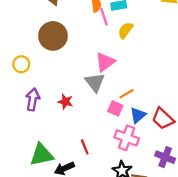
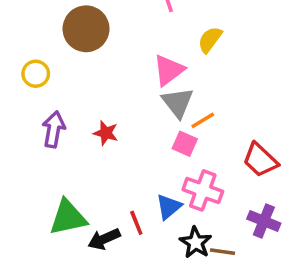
yellow semicircle: (125, 30) -> (210, 40), moved
gray triangle: (95, 82) -> (178, 102), moved
blue triangle: (138, 115) -> (169, 207), moved
red line: (85, 147) -> (136, 223), moved

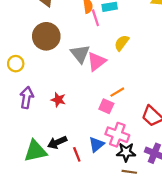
gray triangle: (178, 102) -> (80, 54), moved
black arrow: (104, 239) -> (57, 142), moved
black star: (196, 243) -> (126, 152), moved, turned -30

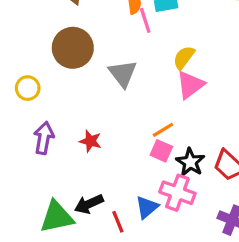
pink triangle: (97, 61) -> (190, 85), moved
orange line: (117, 92) -> (163, 130), moved
black star: (126, 152) -> (190, 162), moved, turned 30

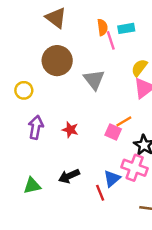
pink square: (161, 151) -> (113, 132), moved
green triangle: (57, 217) -> (32, 186), moved, size x0.7
red line: (118, 222) -> (100, 193), moved

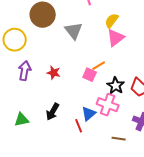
yellow circle: (24, 90) -> (15, 40), size x1.5
black arrow: (69, 176) -> (53, 112), turned -36

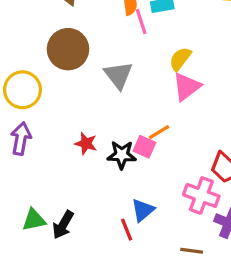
purple arrow: (25, 71) -> (21, 139), moved
black star: (116, 86) -> (122, 155), moved, turned -30
pink cross: (108, 105) -> (201, 195), moved
black arrow: (53, 112) -> (63, 225), moved

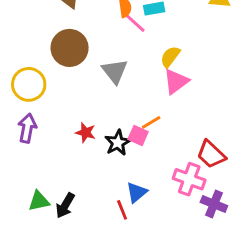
pink line: (141, 22) -> (135, 23), turned -30
black star: (122, 155) -> (118, 143), turned -30

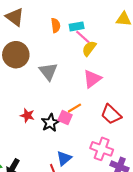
pink line: (135, 23) -> (83, 37), moved
yellow semicircle: (170, 57) -> (89, 48), moved
red trapezoid: (211, 154) -> (111, 114), moved

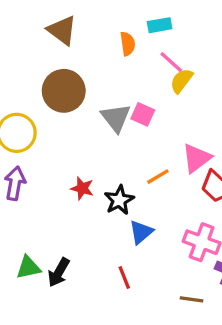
cyan rectangle: (77, 26) -> (160, 25), moved
pink triangle: (92, 79) -> (197, 158), moved
pink square: (65, 118) -> (143, 114), moved
blue triangle: (64, 158) -> (141, 232), moved

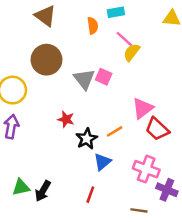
orange line: (158, 177) -> (115, 131), moved
red star: (82, 188) -> (66, 119), moved
red line: (124, 277) -> (90, 195), turned 42

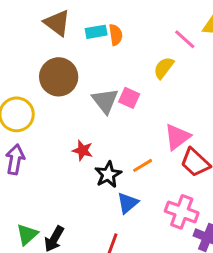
cyan rectangle: (116, 12) -> (96, 32), moved
pink line: (124, 39) -> (185, 39), moved
green triangle: (21, 187) -> (27, 234), turned -30

